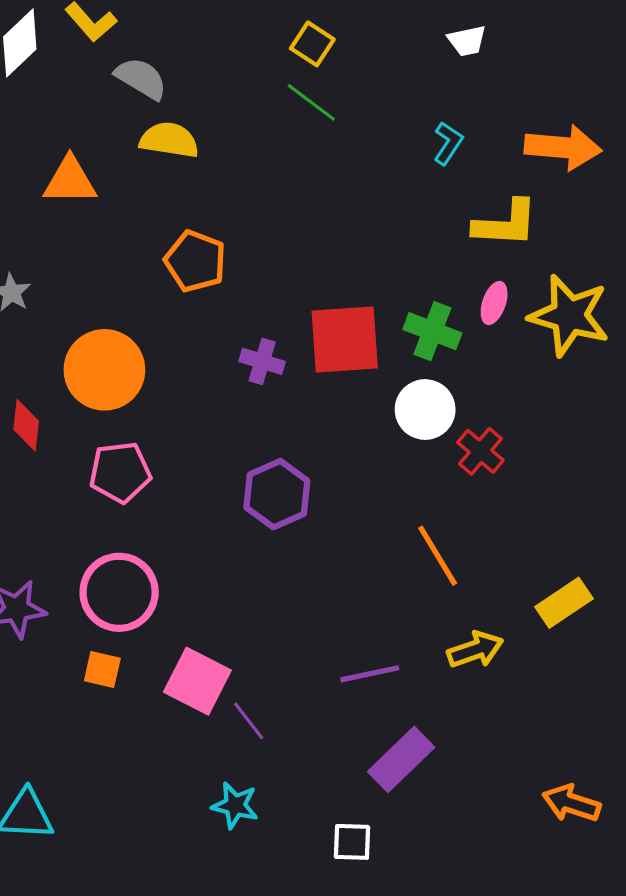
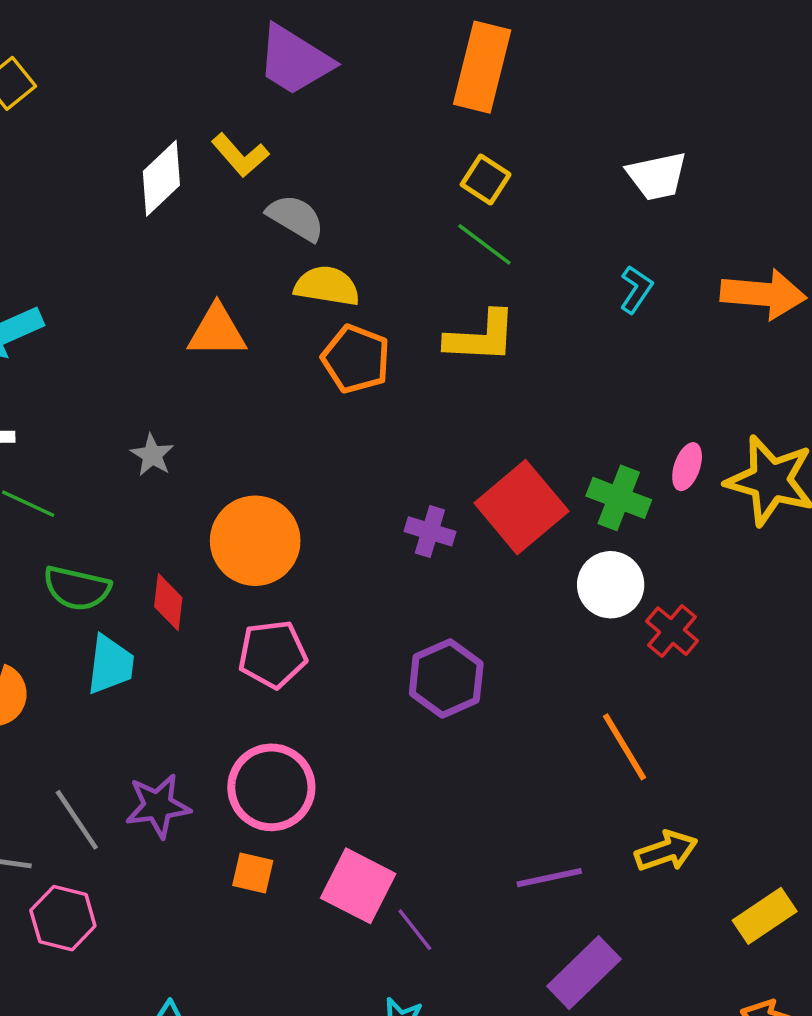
white trapezoid: (467, 41) -> (657, 176), size x1.4
yellow L-shape: (506, 224) -> (481, 337), moved
orange pentagon: (195, 261) -> (356, 359), moved
red square: (345, 340) -> (521, 507), turned -36
yellow rectangle: (564, 603) -> (765, 916), moved

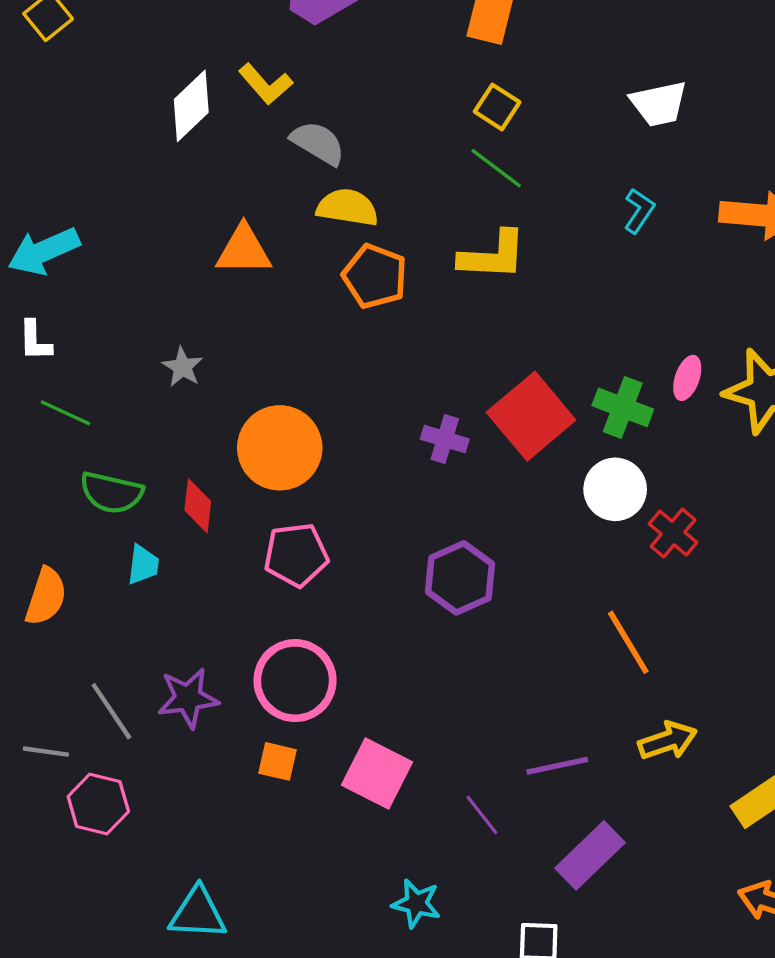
cyan trapezoid: (110, 665) -> (143, 565), size x0.7
purple line: (415, 930) -> (482, 815), moved

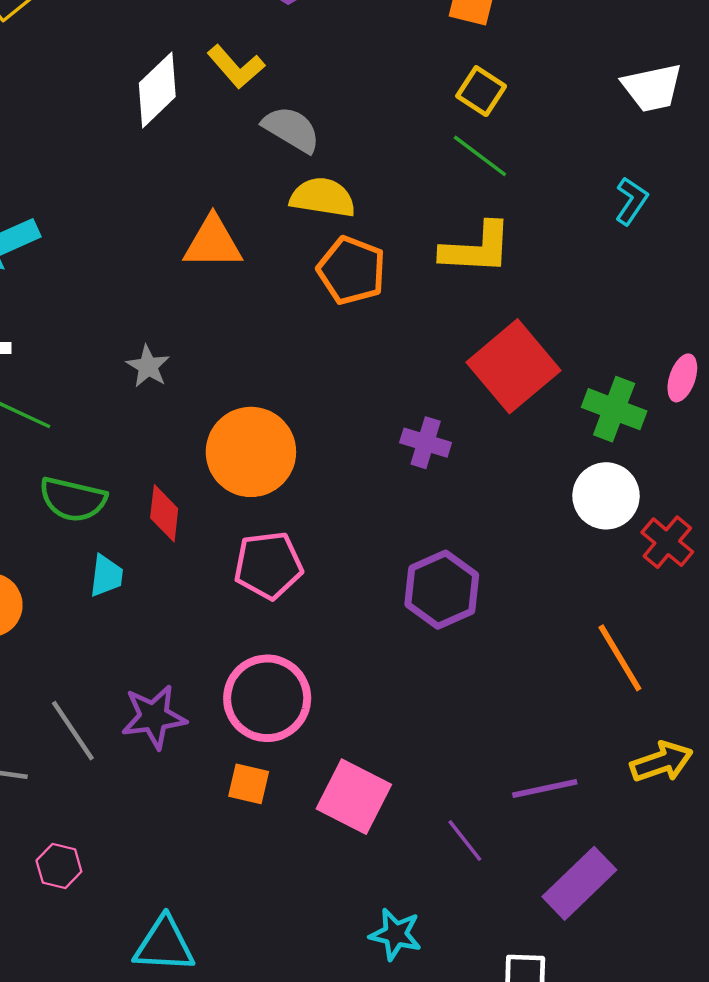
red square: (531, 416) -> (513, 366), moved
pink hexagon: (98, 804) -> (59, 866), moved, size x0.7

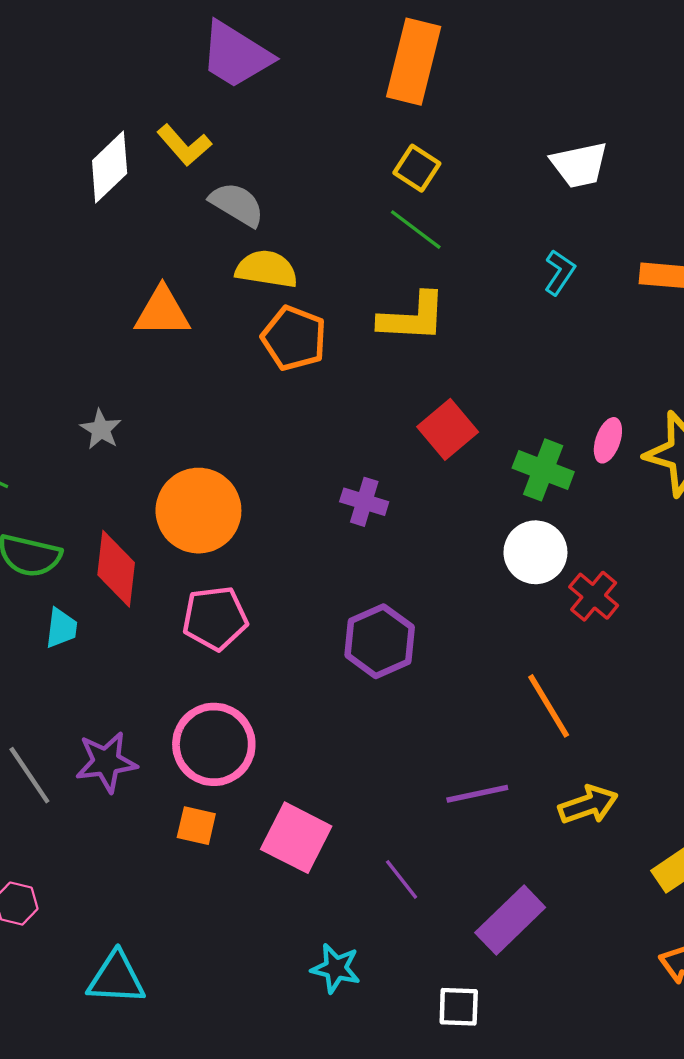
red square: (513, 366) -> (448, 429), size x0.7
red diamond: (164, 513) -> (116, 569), size x1.4
purple line: (545, 789) -> (477, 794), moved

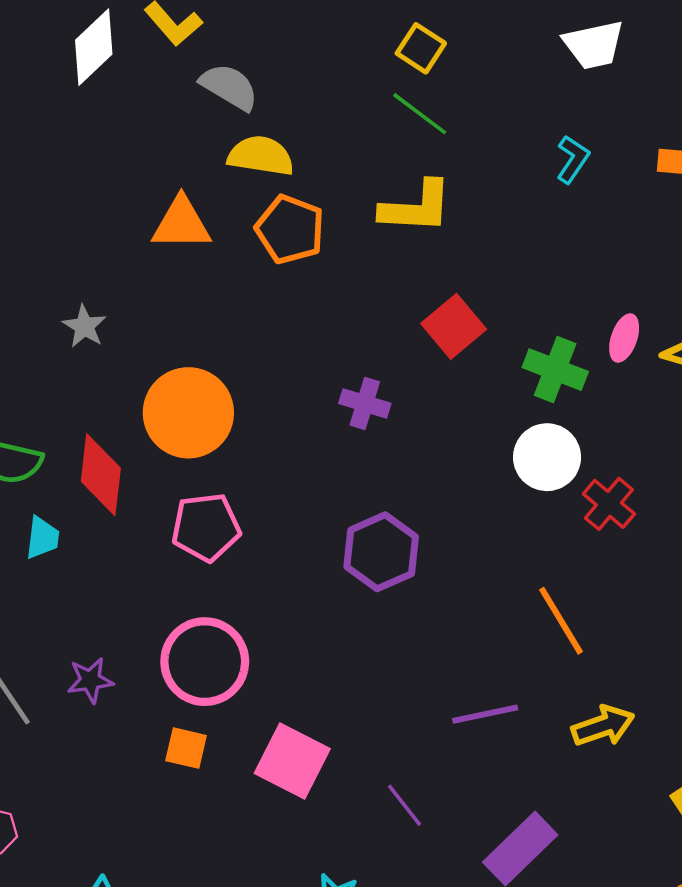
orange triangle: (162, 312) -> (181, 224), moved
purple star: (106, 762) -> (90, 680), size x0.7

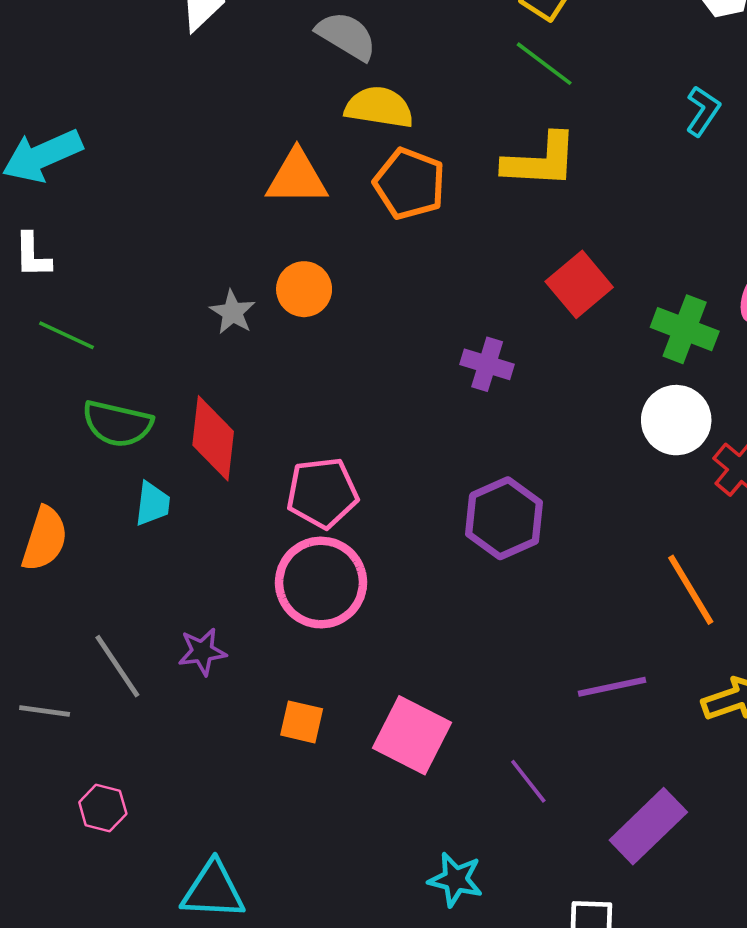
gray star: (84, 326) -> (233, 312), moved
orange circle: (188, 413) -> (304, 289), moved, size x0.6
pink circle: (205, 662) -> (321, 583), moved

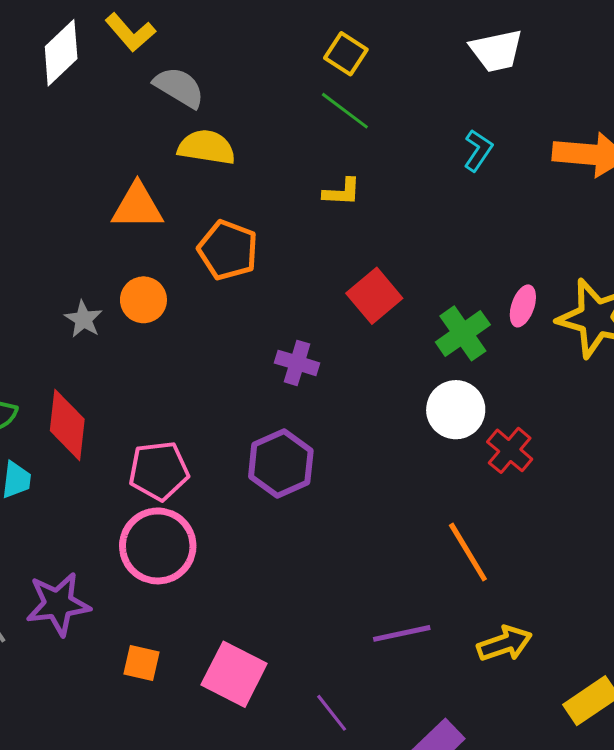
yellow L-shape: (540, 161) -> (342, 192), size x0.6
orange pentagon: (409, 184) -> (228, 250), moved
green cross: (685, 329) -> (463, 333), turned 34
purple hexagon: (504, 518) -> (281, 464), moved
purple star: (202, 652) -> (58, 604), size x1.6

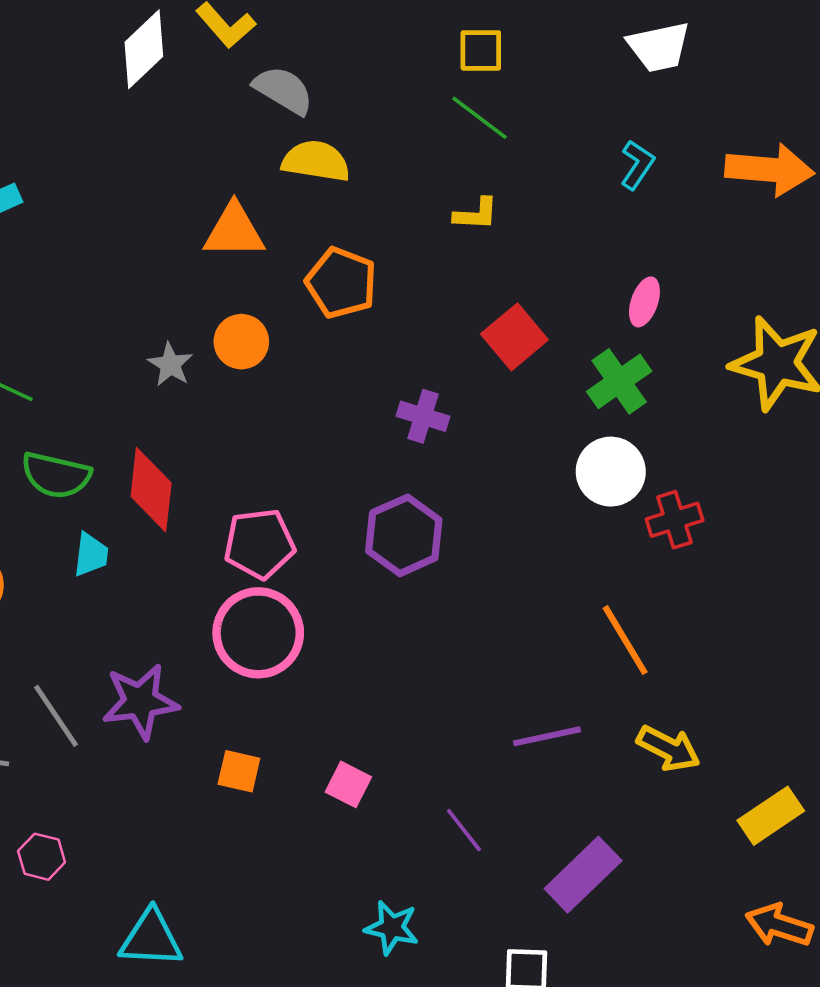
yellow square: (346, 54) -> (481, 50), turned -33
pink ellipse: (523, 306) -> (644, 302), moved
red cross: (510, 450) -> (675, 520), turned 33
yellow arrow: (505, 644) -> (669, 748), turned 46
pink square: (234, 674) -> (348, 784), size x0.6

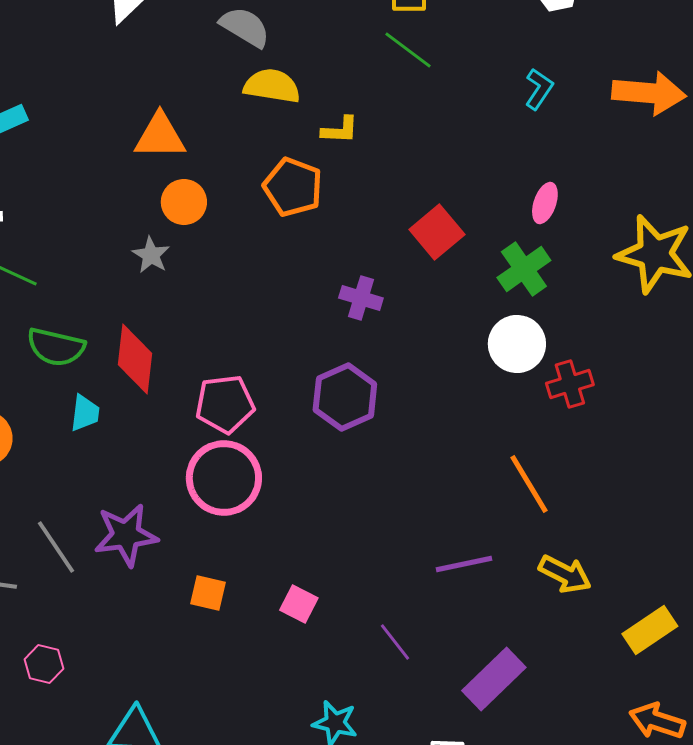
yellow L-shape: (476, 214) -> (340, 130), moved
orange triangle: (234, 231) -> (160, 136), moved
orange circle: (241, 342) -> (184, 202), moved

